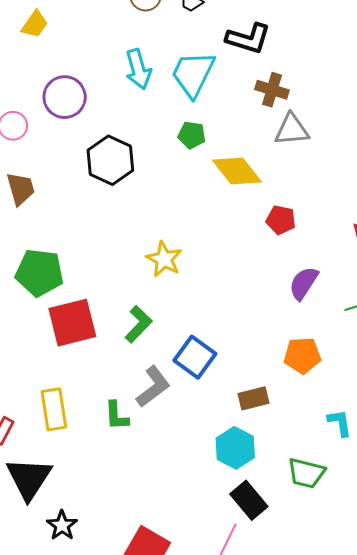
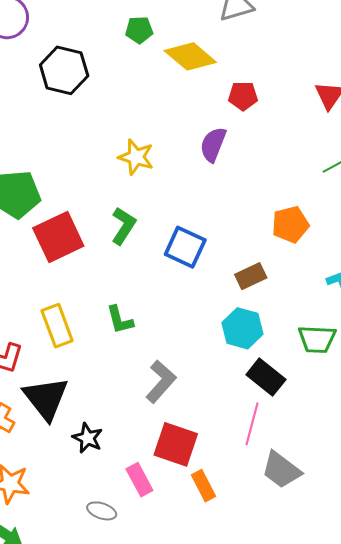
purple semicircle: (304, 283) -> (213, 144), moved
gray L-shape: (153, 387) -> (161, 382), moved

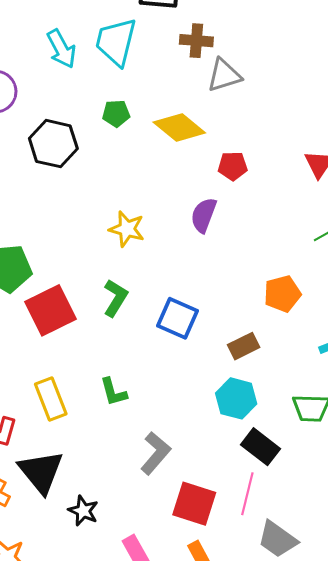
green pentagon: (139, 30) -> (116, 113), moved
red square: (176, 444) -> (194, 504), moved

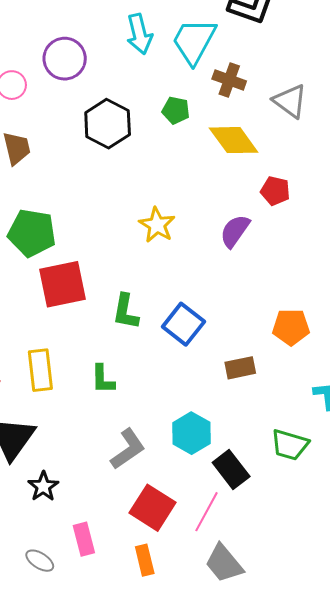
brown cross: (196, 41) -> (229, 80), moved
gray triangle: (224, 75) -> (290, 101), turned 39
green L-shape: (115, 298) -> (126, 312), moved, turned 144
cyan hexagon: (236, 398) -> (191, 433), moved

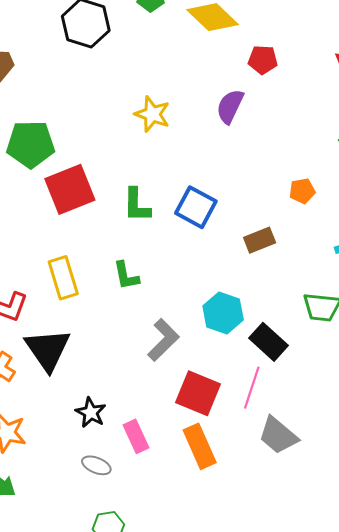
orange pentagon: (291, 327) -> (302, 191), size x0.7
black star: (43, 486) -> (91, 413), moved
orange rectangle: (145, 560) -> (200, 446), size x1.4

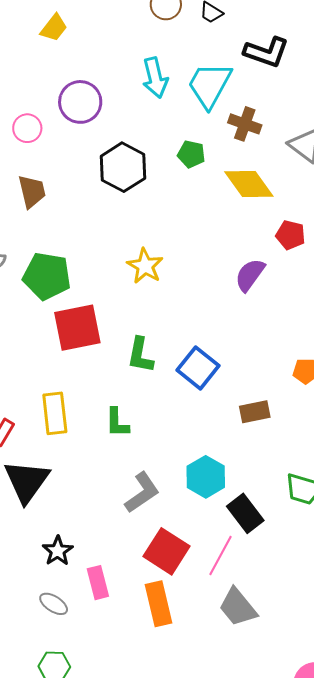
yellow star: (152, 114) -> (145, 266), moved

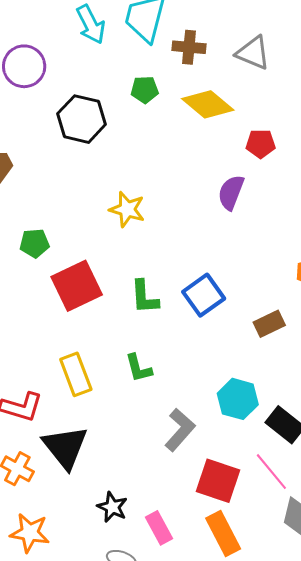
green pentagon: (47, 276) -> (35, 243), size x0.6
blue square: (198, 368) -> (204, 295), turned 30
pink line: (220, 556) -> (271, 472), turned -54

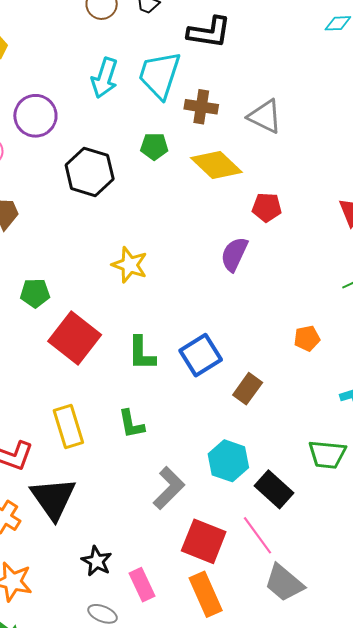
cyan arrow: (91, 24) -> (105, 78), turned 42
red square: (77, 286) -> (75, 338), turned -30
brown rectangle: (269, 324) -> (248, 389), moved, turned -32

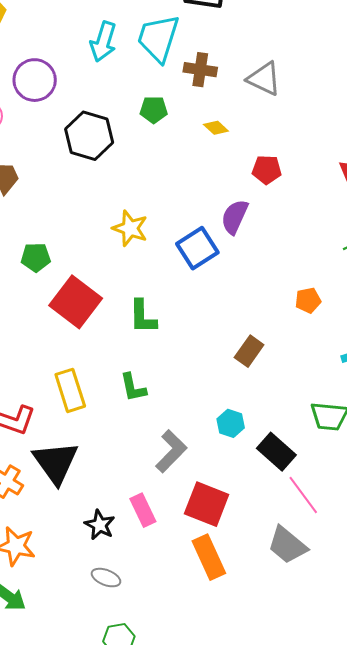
yellow diamond: (216, 165) -> (216, 128), size x0.5
blue square: (201, 355) -> (197, 248), moved
cyan hexagon: (228, 461) -> (231, 423), size x0.7
pink line: (257, 535) -> (303, 495), moved
pink rectangle: (142, 585) -> (143, 510), moved

